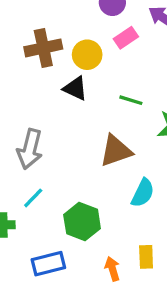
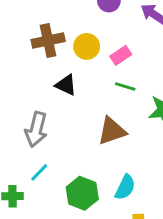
pink rectangle: (126, 38) -> (121, 55), moved
black triangle: (75, 88) -> (66, 85), moved
cyan semicircle: (143, 193) -> (125, 187), moved

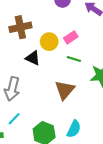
yellow circle: (87, 46) -> (49, 42), moved
brown triangle: (112, 131) -> (65, 90), turned -30

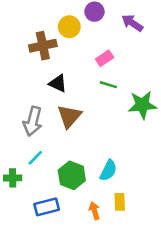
yellow circle: (49, 42) -> (69, 27), moved
brown triangle: (65, 90) -> (69, 116), moved

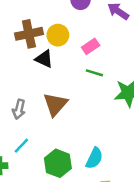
yellow circle: (69, 27) -> (58, 35), moved
black triangle: (58, 83) -> (44, 59), moved
gray arrow: (33, 121) -> (19, 109), size x0.7

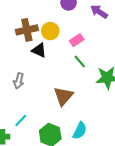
green line: (94, 73) -> (80, 61), turned 32
brown triangle: (55, 104) -> (63, 96), moved
gray arrow: (19, 109) -> (19, 81), moved

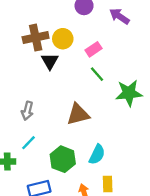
black triangle: (39, 50) -> (50, 61), turned 35
gray arrow: (19, 81) -> (27, 111), moved
brown triangle: (63, 96) -> (78, 114), turned 35

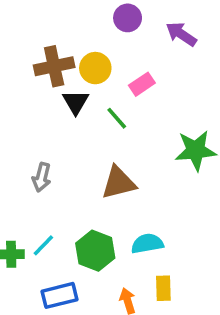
green line: (97, 74) -> (117, 118), moved
cyan line: (29, 143) -> (43, 245), moved
cyan semicircle: (97, 154) -> (147, 244), turned -126

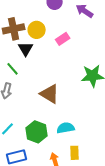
green line: (117, 118) -> (13, 69), moved
brown triangle: (119, 183) -> (50, 94), turned 45

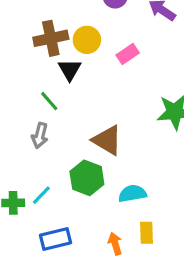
green hexagon: (37, 132) -> (87, 178), moved

